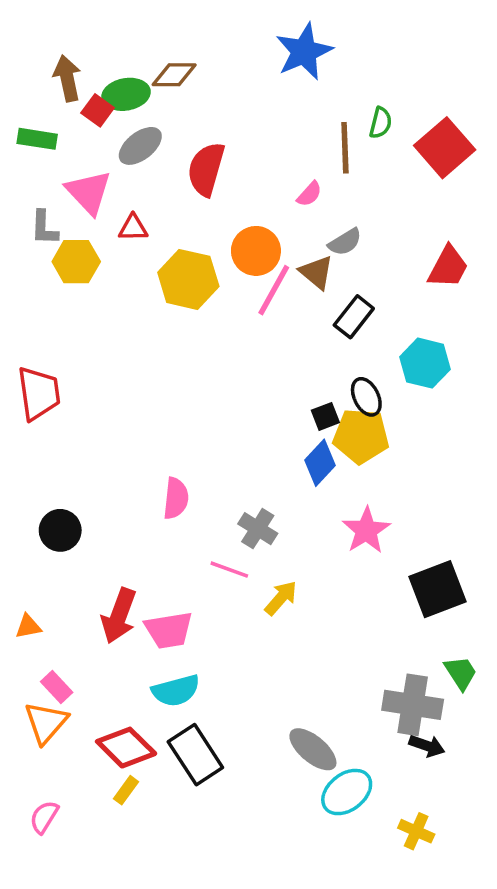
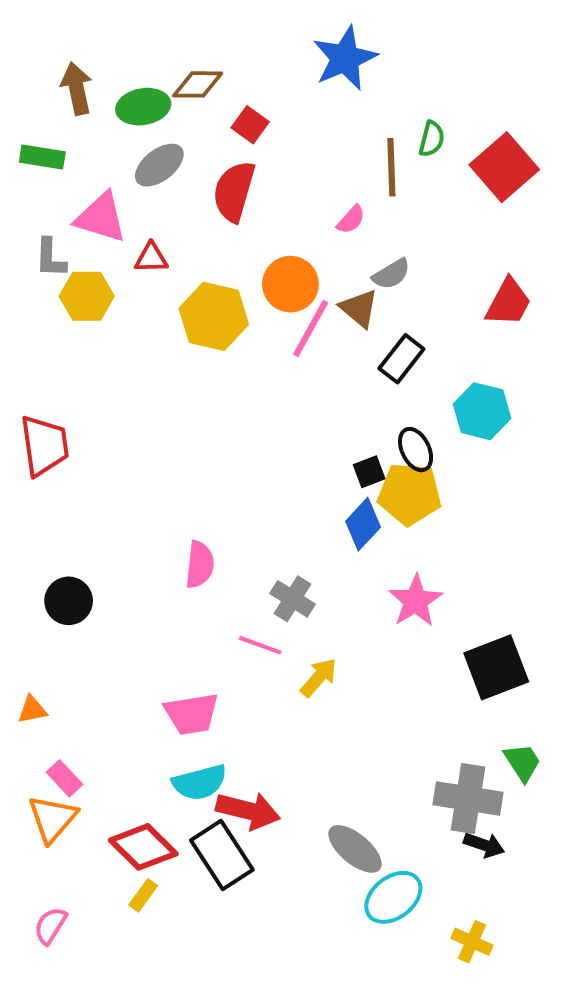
red square: (98, 110) -> (250, 125), moved
pink triangle: (89, 192) -> (101, 218), turned -30
red arrow: (119, 616) -> (248, 811), moved, turned -96

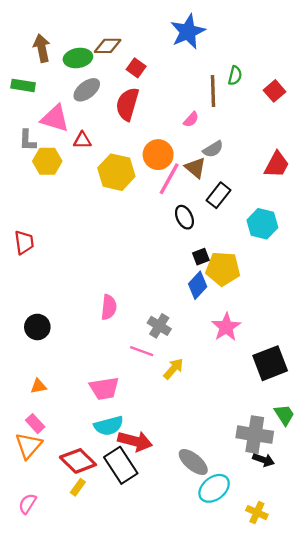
red square: (504, 167) -> (274, 91), size x0.6
red trapezoid: (44, 446) -> (24, 242), size x0.7
black ellipse: (416, 450) -> (184, 217), moved
orange triangle: (32, 710) -> (38, 386), moved

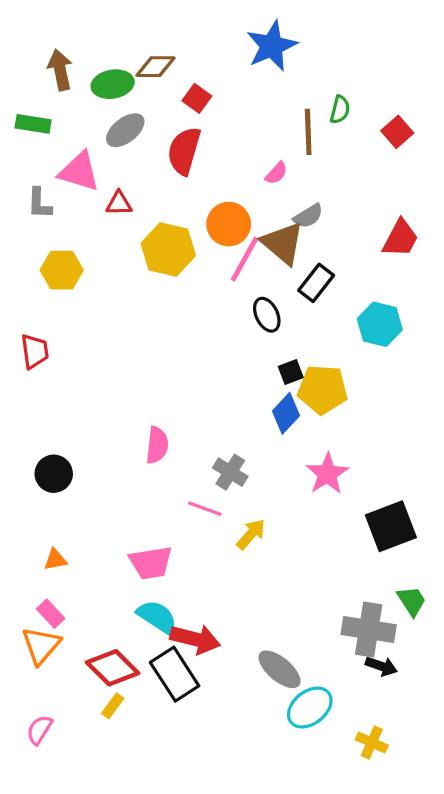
yellow hexagon: (47, 161) -> (62, 270), moved
brown triangle: (195, 168) -> (283, 243), size x1.4
cyan semicircle: (109, 426) -> (157, 617), turned -132

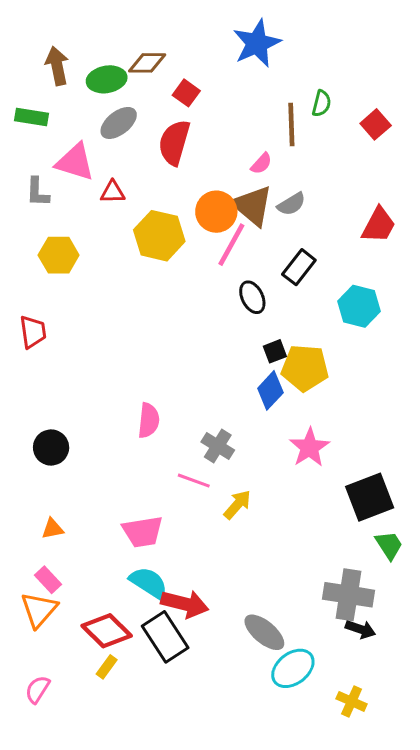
brown triangle: (283, 243) -> (252, 206), moved
green trapezoid: (412, 601) -> (389, 545), moved

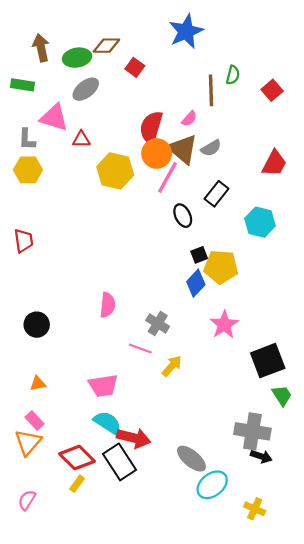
red semicircle: (174, 142) -> (151, 127), moved
yellow hexagon: (59, 255) -> (28, 170), moved

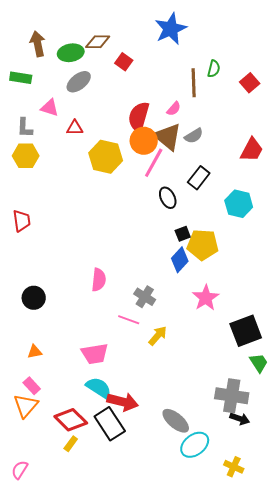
pink triangle: (54, 118) -> (50, 108), size x0.7
pink semicircle: (27, 500) -> (20, 470), moved

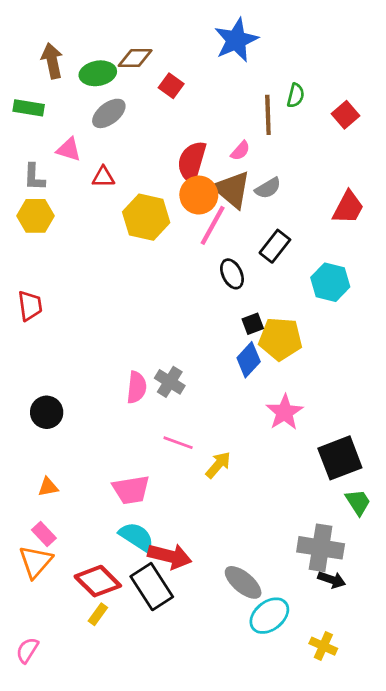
gray cross: (145, 297) -> (170, 382), moved

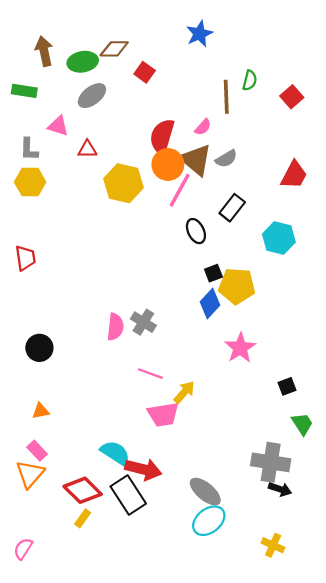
blue star: (236, 40) -> (199, 34), size x0.7
black square: (340, 458) -> (287, 386), size x0.5
pink trapezoid: (131, 490) -> (163, 414), moved
cyan ellipse: (269, 616) -> (209, 521), moved

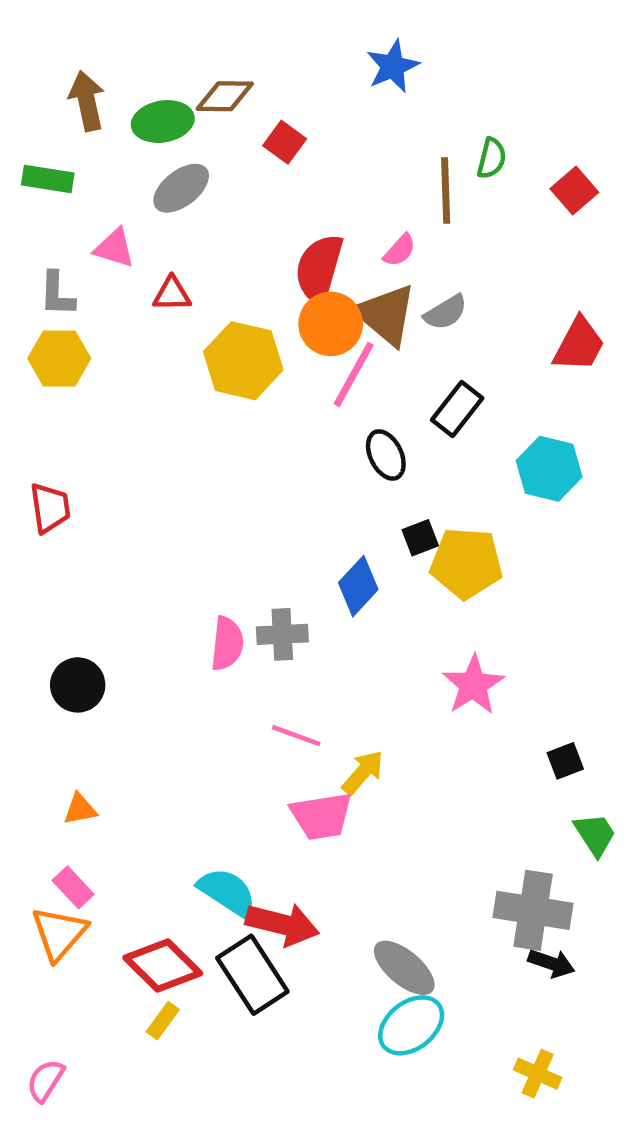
blue diamond: (210, 303) -> (358, 586), moved
gray cross: (143, 322) -> (282, 634), turned -35

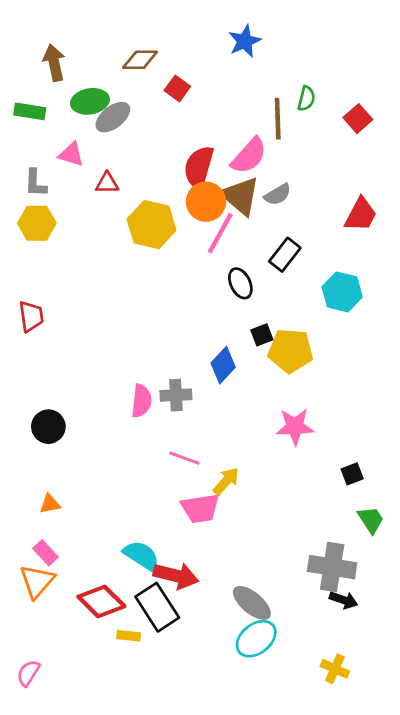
green ellipse: (163, 122) -> (90, 101), moved
pink semicircle: (400, 250) -> (249, 156), size x1.8
pink star: (473, 685) -> (295, 427), turned 30
yellow rectangle: (163, 1021) -> (129, 636), moved, turned 60

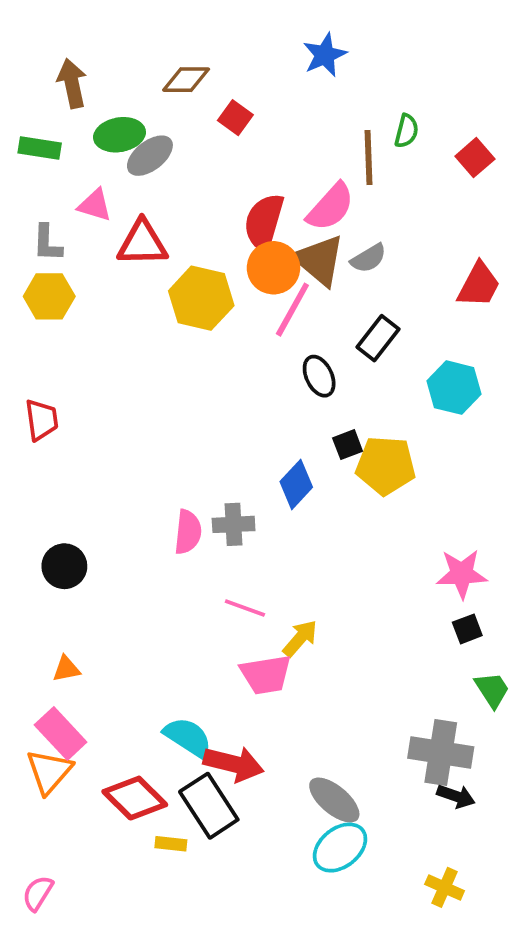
red triangle: (107, 183) -> (142, 243), size x1.6
pink star: (295, 427) -> (462, 574), moved
pink rectangle: (46, 553) -> (61, 733), size x1.5

